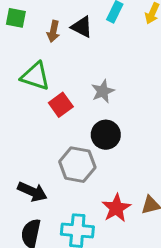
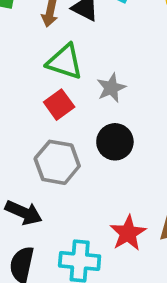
green triangle: (35, 76) -> (65, 62), moved
gray hexagon: (77, 165) -> (57, 162), moved

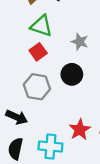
gray star: (111, 88) -> (80, 42), moved, turned -30

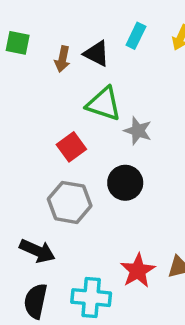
green triangle: (41, 26) -> (104, 104), moved

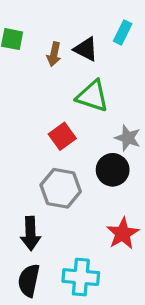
gray star: (138, 131) -> (128, 138), moved
black arrow: (37, 251) -> (31, 233), turned 64
red star: (138, 271) -> (123, 233), moved

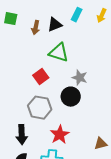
black triangle: (86, 49) -> (55, 25), turned -49
red star: (123, 233) -> (60, 135), moved

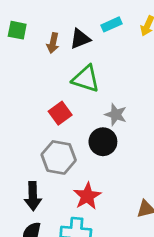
cyan rectangle: (77, 15) -> (112, 24), turned 40

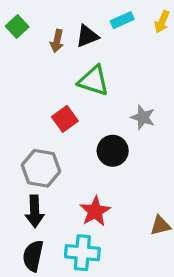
green square: (17, 30) -> (17, 27), turned 36
gray star: (116, 115) -> (143, 117), moved
gray hexagon: (59, 157) -> (41, 168), moved

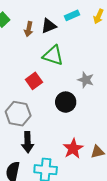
black arrow: (35, 211) -> (28, 142), moved
red star: (95, 211) -> (73, 149), moved

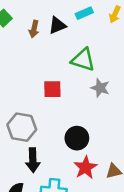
green triangle: (53, 56) -> (83, 60), moved
red square: (34, 81) -> (52, 89), moved, turned 35
black circle: (66, 102) -> (77, 138), moved

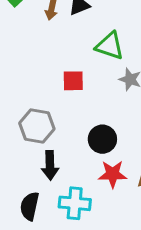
red star: (85, 168) -> (113, 174), turned 30

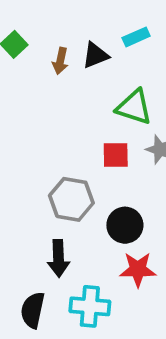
red square: (73, 81) -> (116, 155), moved
gray hexagon: (37, 126) -> (71, 199), moved

